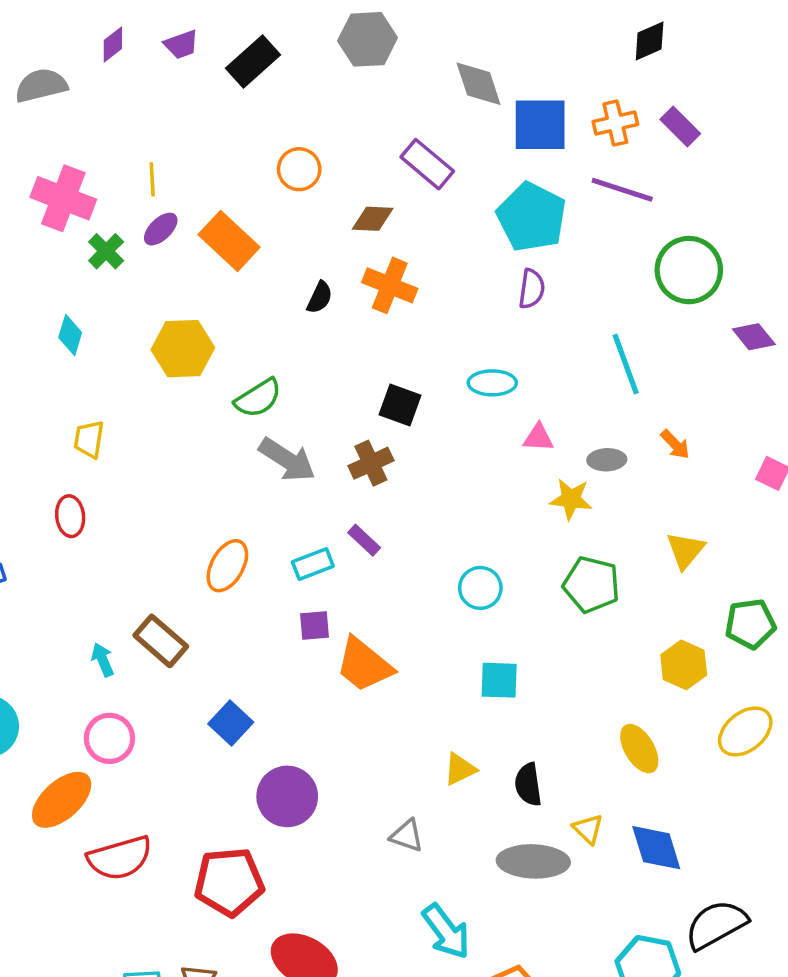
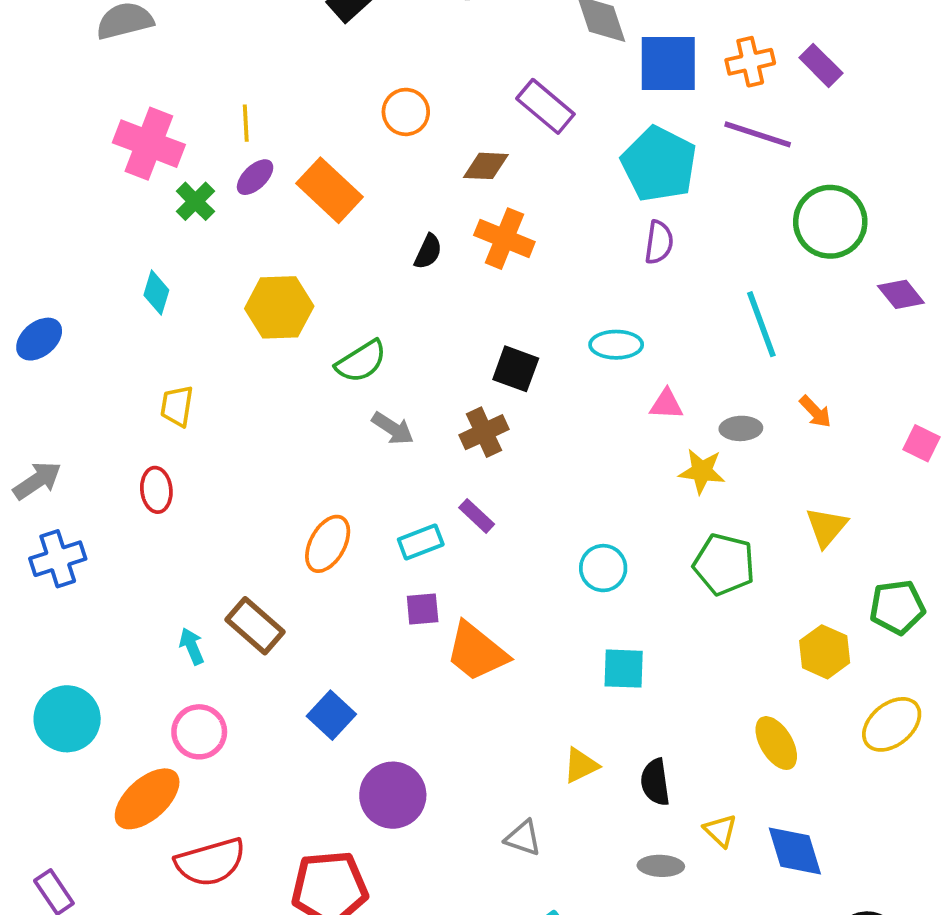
gray arrow: (287, 460) -> (393, 428), size x0.7
gray ellipse: (533, 861) -> (661, 866), size x0.6

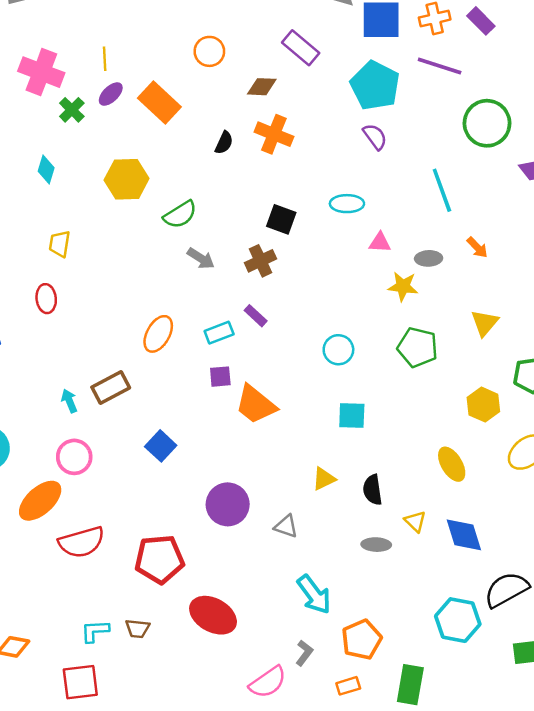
purple semicircle: (659, 242) -> (375, 137), turned -44
brown rectangle: (255, 626) -> (111, 387), turned -69
purple circle: (393, 795) -> (228, 504), moved

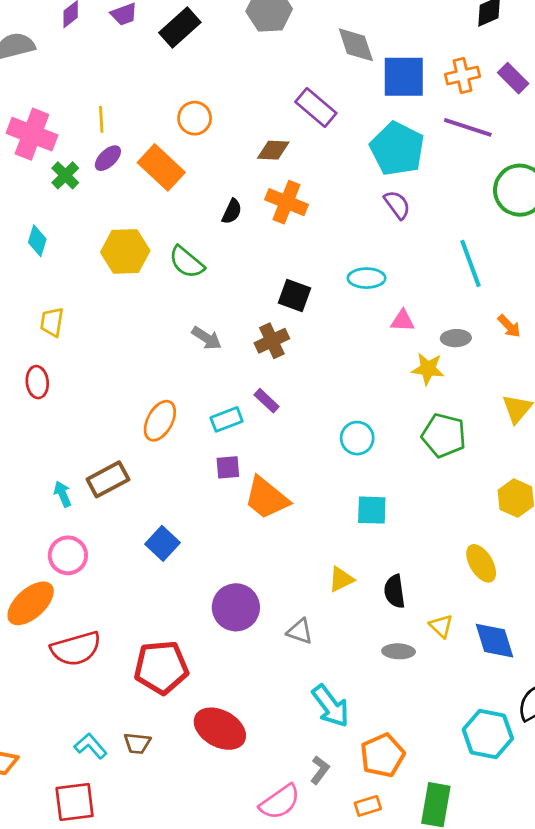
orange circle: (209, 51) -> (195, 118), moved
green semicircle: (180, 215) -> (187, 262), moved, turned 72
cyan L-shape: (95, 631) -> (91, 746), turned 52

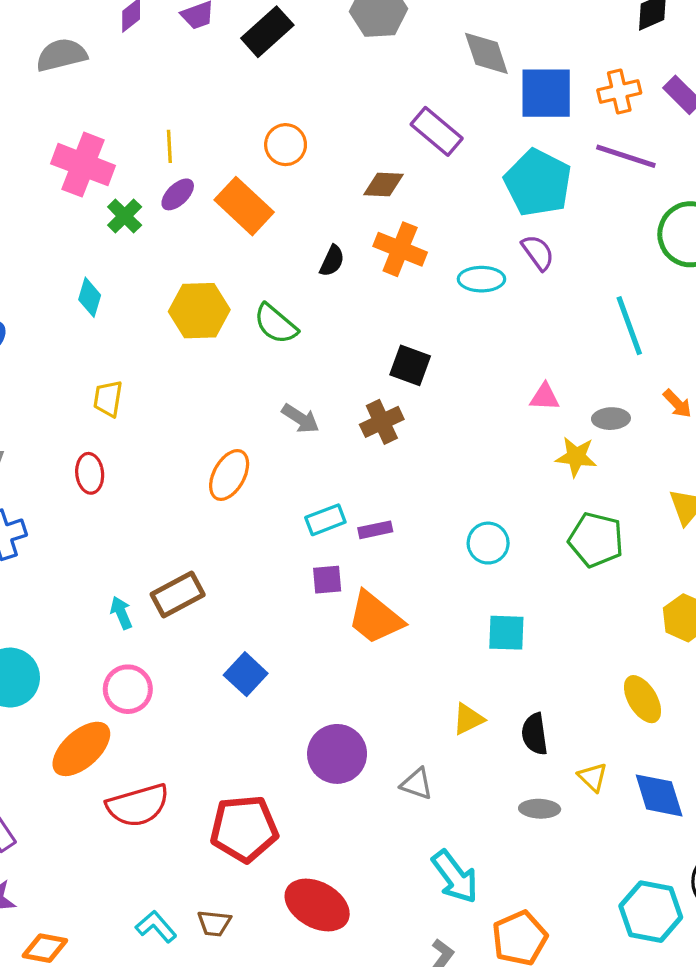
cyan ellipse: (367, 278) -> (481, 279), moved
purple rectangle: (267, 401) -> (375, 530), moved, turned -55
orange ellipse: (160, 421) -> (229, 475), moved

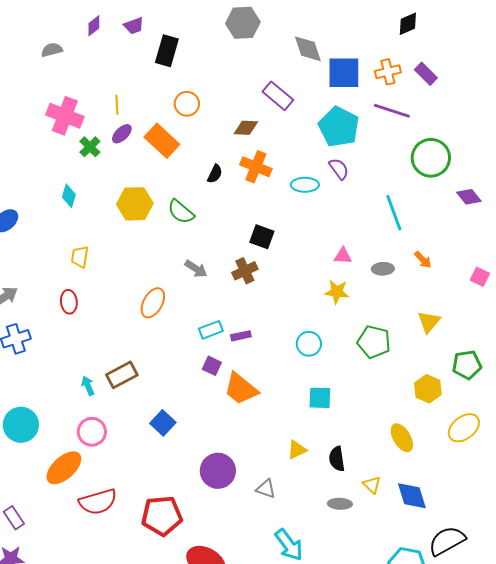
black rectangle: (267, 32) -> (167, 51), moved, turned -32
gray semicircle: (61, 55) -> (52, 50), size x0.7
yellow star: (576, 457) -> (337, 292), moved
purple square: (327, 580) -> (212, 366), turned 30

